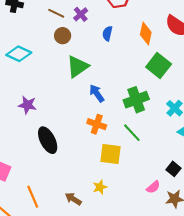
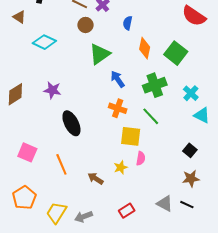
orange diamond: (146, 34) -> (145, 48), moved
pink semicircle: (153, 187) -> (141, 158), moved, turned -40
orange line: (33, 197) -> (61, 164), moved

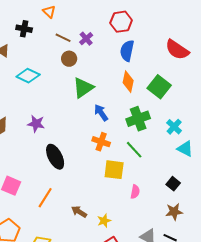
blue semicircle: (128, 23) -> (127, 51), moved, size x1.5
pink semicircle: (141, 158) -> (135, 192), moved
orange line: (61, 164) -> (45, 198), turned 55
yellow star: (121, 167) -> (104, 221), moved

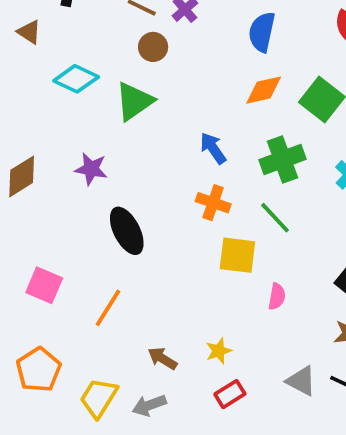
orange diamond: (128, 82) -> (264, 90), turned 65
green triangle: (83, 88) -> (134, 101), moved
brown arrow: (79, 212) -> (162, 358), moved

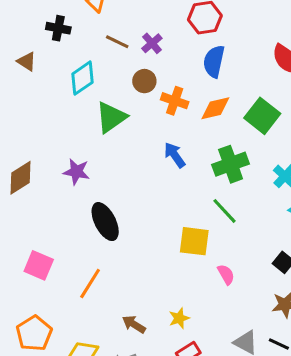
brown circle: (153, 47) -> (144, 81), moved
cyan diamond: (76, 79) -> (82, 78), moved, turned -60
orange cross: (213, 203) -> (175, 101), moved
pink semicircle: (277, 297) -> (226, 274), turned -40

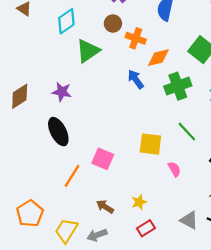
orange diamond: (215, 108) -> (158, 58), moved
green line: (224, 211) -> (187, 132), moved
black ellipse: (105, 222) -> (58, 132), moved
pink square: (39, 265) -> (103, 159), moved

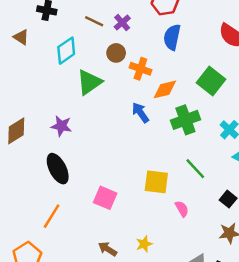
orange line: (72, 176) -> (52, 216), moved

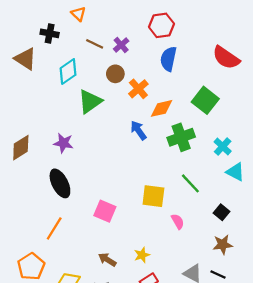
brown triangle: (21, 37) -> (25, 59), size x1.5
orange cross: (140, 69) -> (138, 89), turned 30

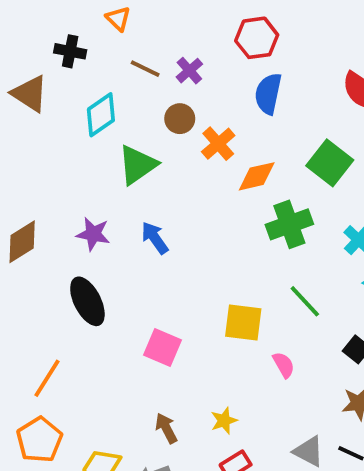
blue arrow: (138, 130) -> (155, 238), moved
orange line: (54, 228) -> (47, 378), moved
brown arrow: (107, 260) -> (166, 428), turned 30

